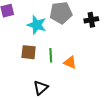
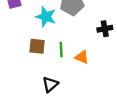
black cross: (91, 20) -> (105, 29), moved

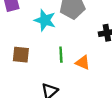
brown square: (37, 46) -> (21, 55), moved

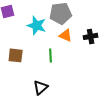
orange triangle: (83, 63) -> (66, 35), moved

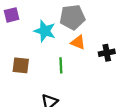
black cross: (91, 36) -> (107, 53), moved

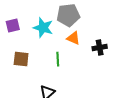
purple square: (12, 15) -> (13, 26), moved

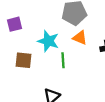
cyan star: (43, 28) -> (48, 41), moved

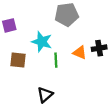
orange triangle: (80, 38) -> (80, 52), moved

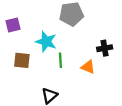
orange triangle: (80, 52) -> (88, 67), moved

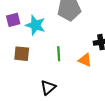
cyan star: (46, 42) -> (35, 25), moved

